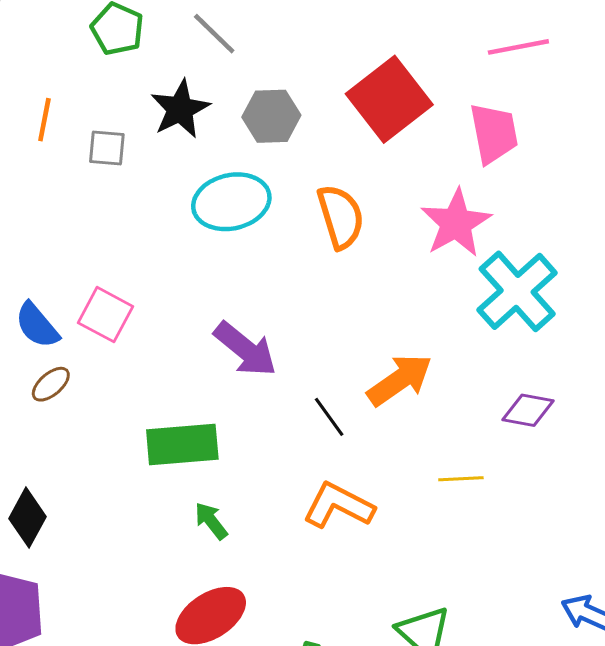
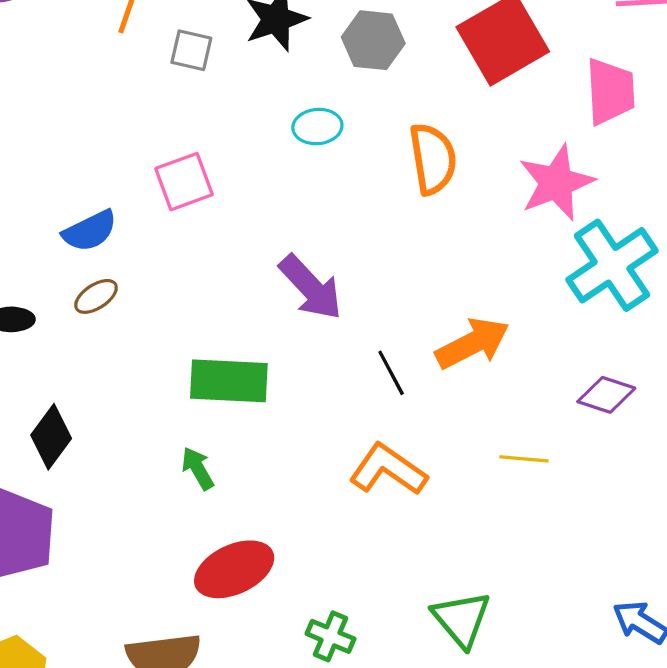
cyan ellipse: (231, 202) -> (317, 127), size x0.6
pink square: (106, 315) -> (184, 182), moved, turned 34
blue semicircle: (37, 325) -> (90, 231), turned -84
green arrow: (211, 521) -> (198, 468), moved

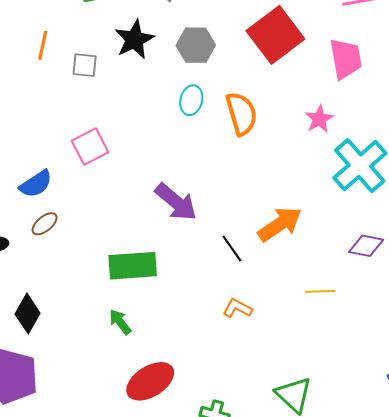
cyan ellipse: (317, 127) -> (191, 100), moved, turned -64
pink star: (556, 183) -> (319, 119), size x0.6
orange L-shape: (388, 470) -> (237, 308), size x0.6

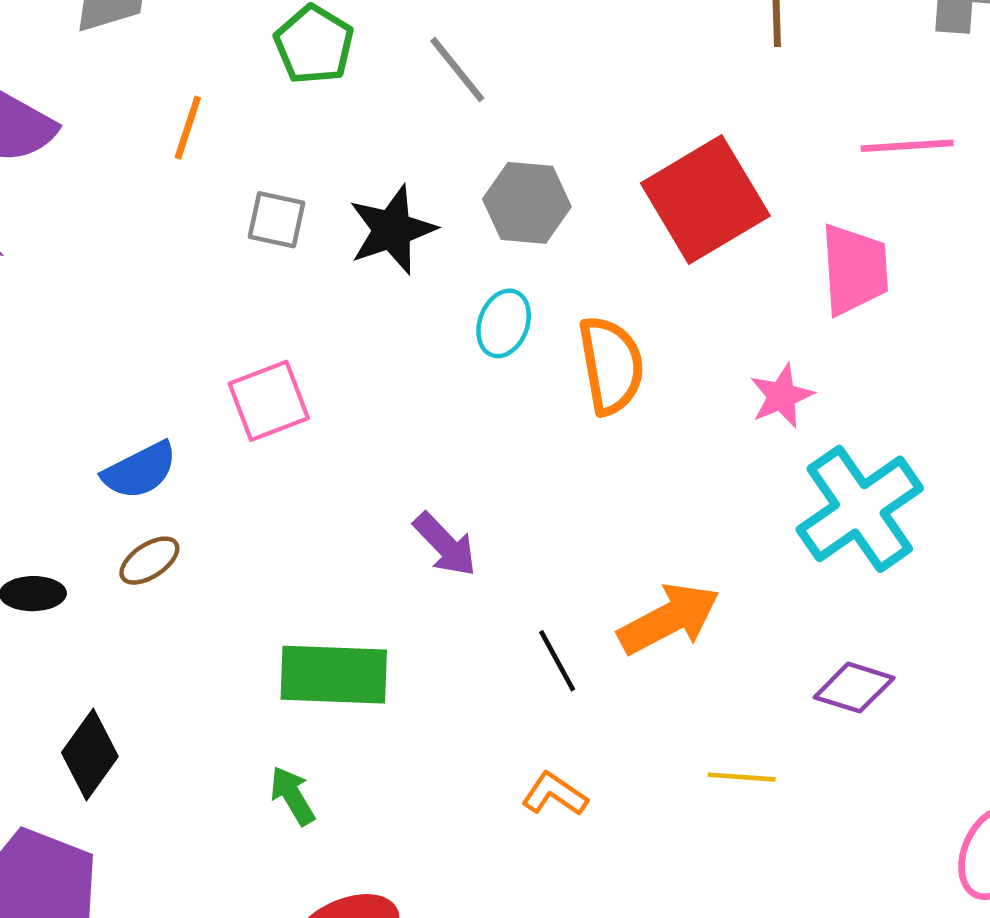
black star: (134, 40) -> (392, 230), moved
orange line: (43, 45) -> (188, 128), moved
purple arrow: (176, 202) -> (445, 544), size x0.7

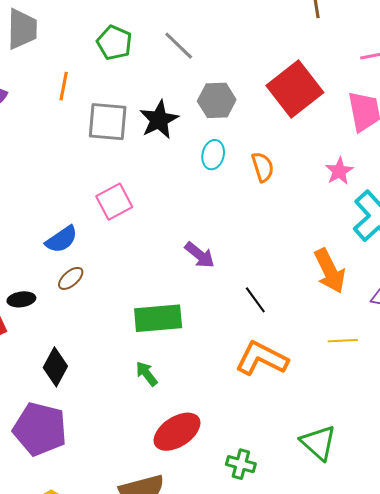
gray square: (277, 220) -> (108, 122), size x1.6
orange semicircle: (611, 365) -> (263, 167), size x0.7
orange arrow: (669, 619) -> (330, 271), moved, turned 99
orange L-shape: (555, 794) -> (262, 359), size x1.8

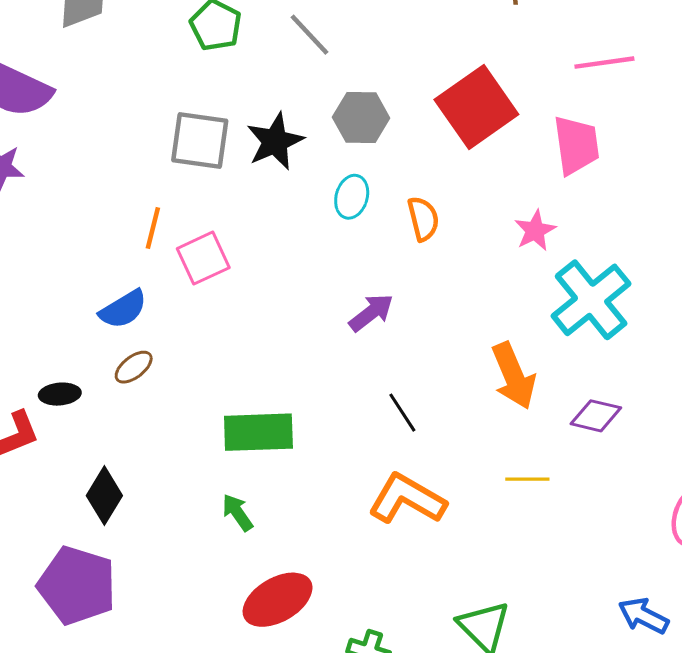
orange line: (64, 86) -> (153, 228), moved
purple arrow: (200, 255) -> (371, 313), moved, turned -80

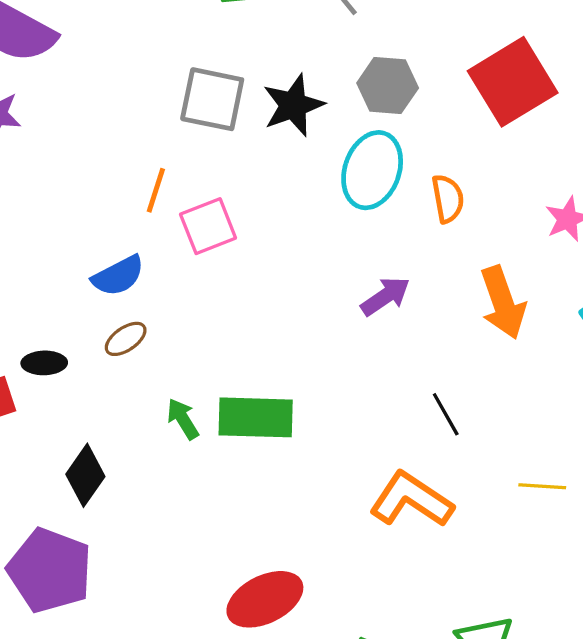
cyan ellipse: (352, 197) -> (372, 170), size x1.6
orange arrow: (514, 376) -> (503, 303), moved
black line: (402, 413) -> (446, 414), moved
green arrow: (237, 512) -> (183, 419), moved

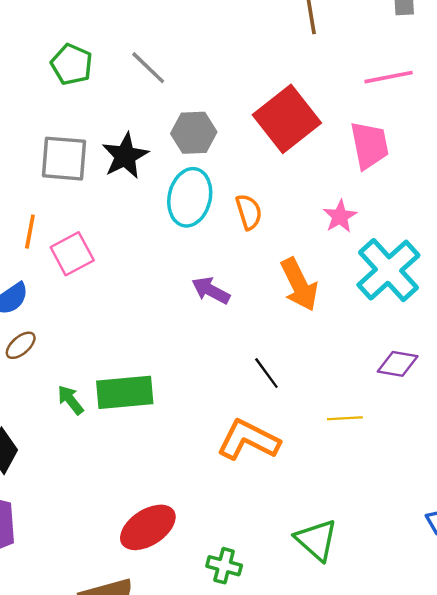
purple arrow: (385, 296) -> (211, 290), turned -111

